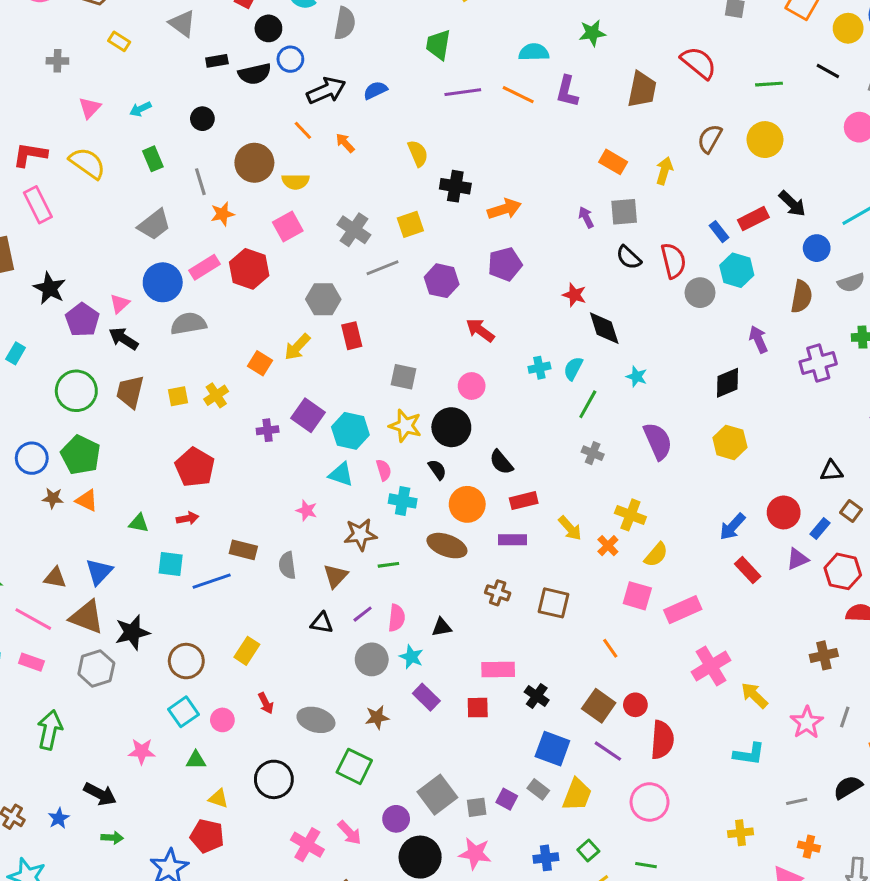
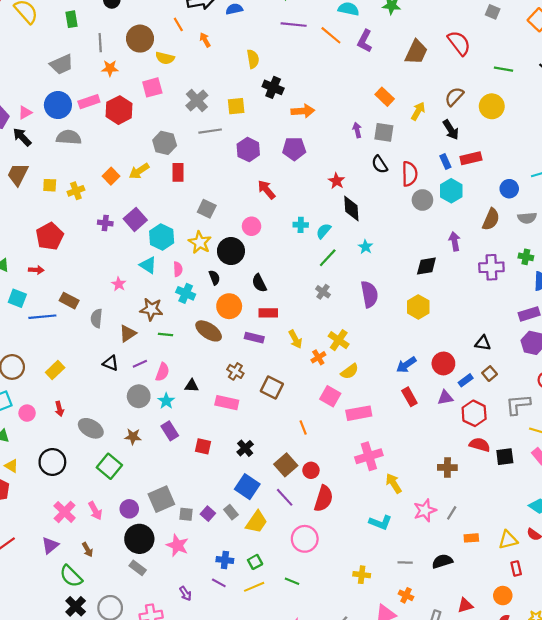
black arrow: (792, 204) -> (451, 130), moved
pink rectangle: (498, 669) -> (227, 403), moved

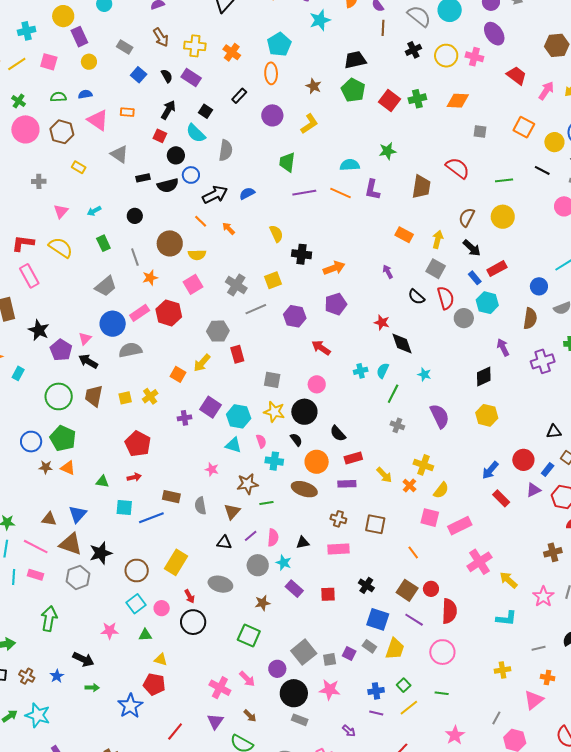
gray square: (384, 132) -> (436, 269), moved, turned 36
yellow rectangle: (55, 370) -> (176, 562), size x1.4
gray ellipse: (91, 428) -> (220, 584), moved
black circle: (52, 462) -> (193, 622), moved

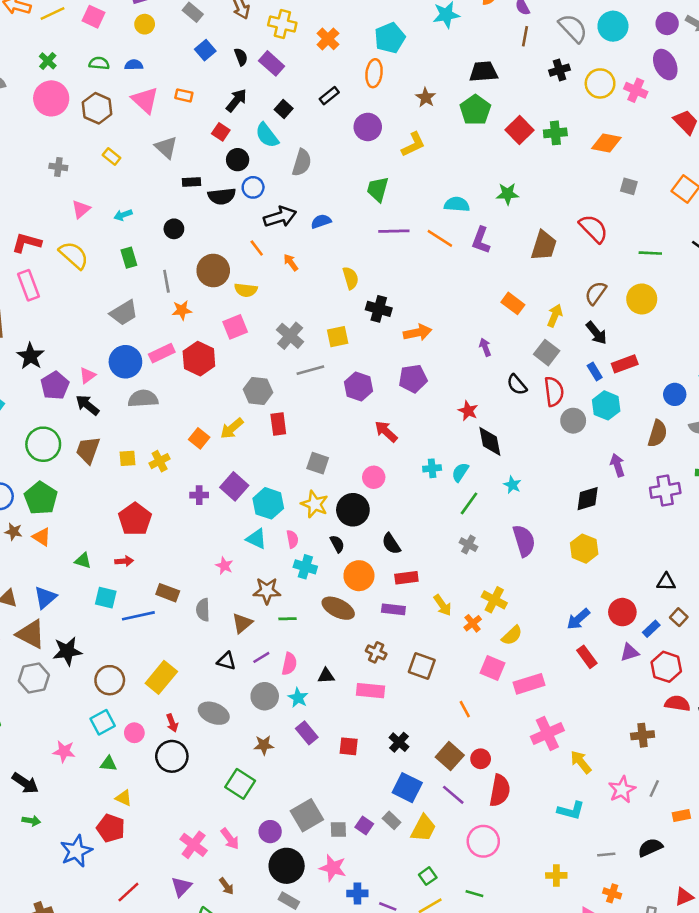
blue cross: (376, 691) -> (357, 893), moved

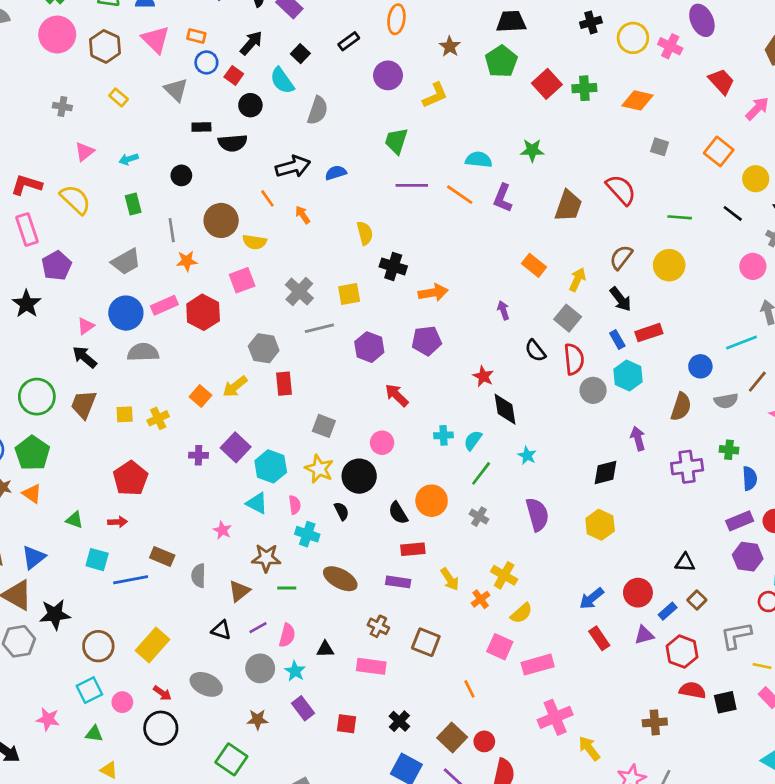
blue circle: (253, 187) -> (206, 62), moved
purple pentagon: (55, 386) -> (57, 266), moved
orange circle: (359, 576) -> (432, 501), moved
red arrow: (172, 723) -> (162, 693), turned -36

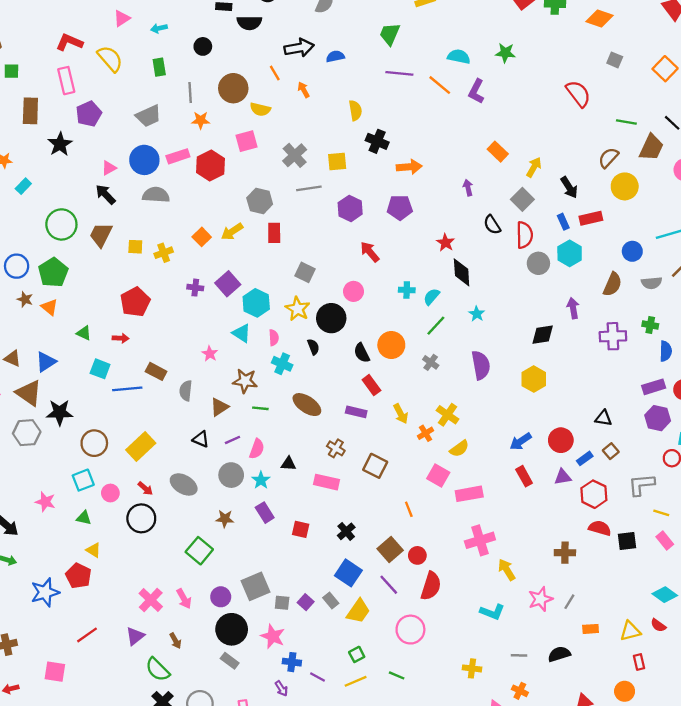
brown trapezoid: (568, 206) -> (651, 147), moved
brown semicircle: (621, 257) -> (608, 158), moved
yellow circle: (669, 265) -> (625, 186), moved
red rectangle: (413, 549) -> (371, 385), turned 54

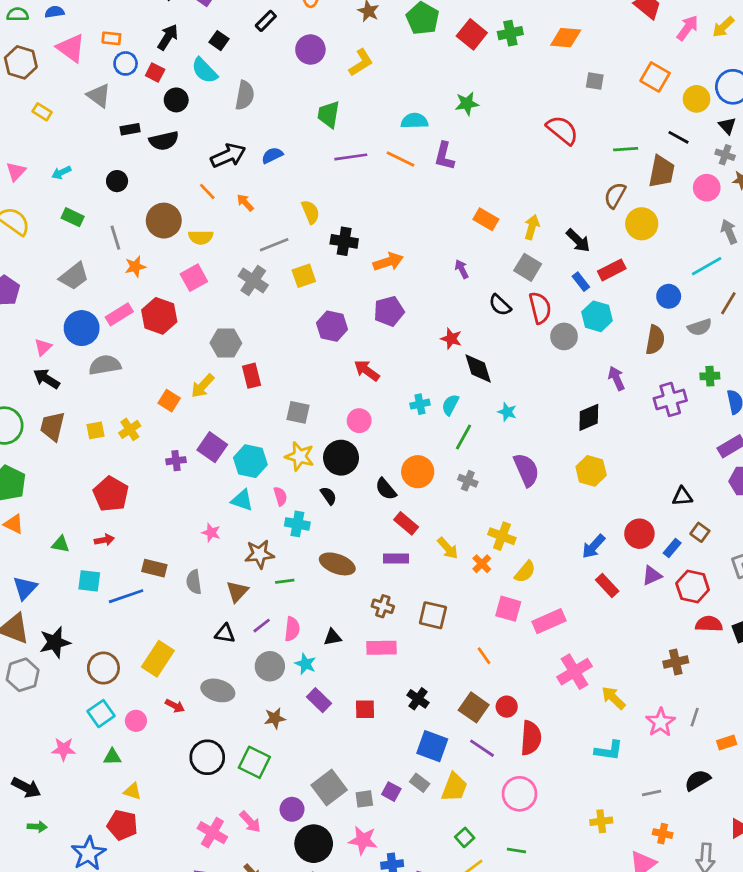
green rectangle: (159, 67) -> (73, 217), turned -42
gray line: (309, 188) -> (274, 245), moved
black circle: (141, 518) -> (207, 757), moved

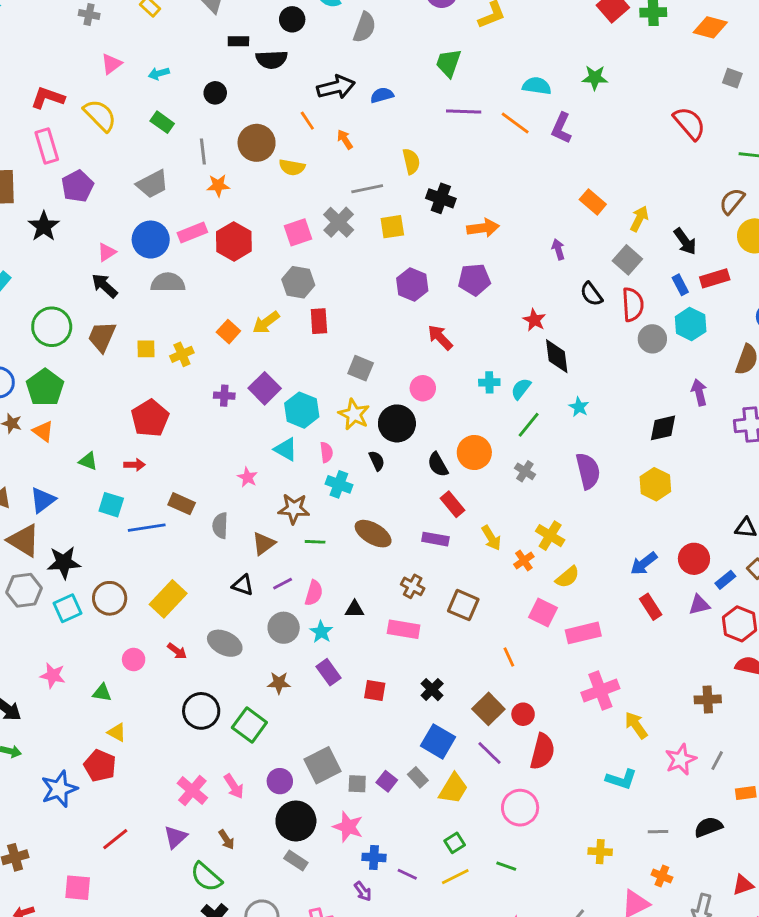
pink square: (194, 278) -> (298, 232), moved
cyan square: (101, 714) -> (67, 608), moved

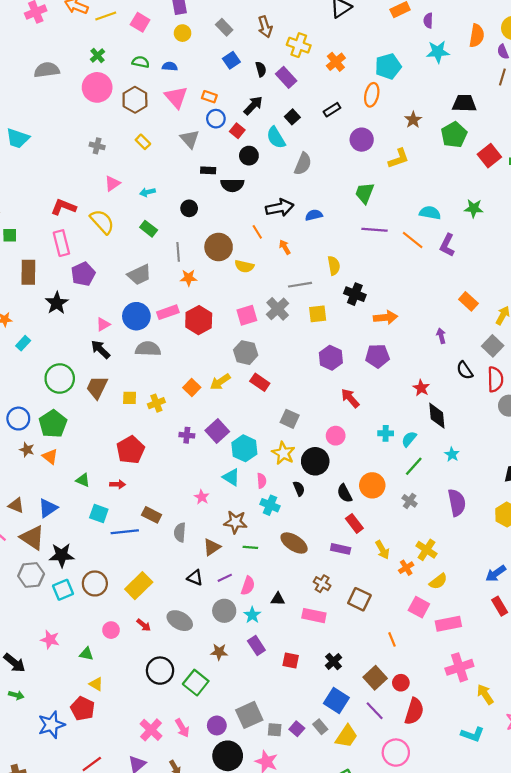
red rectangle: (319, 321) -> (260, 382), turned -54

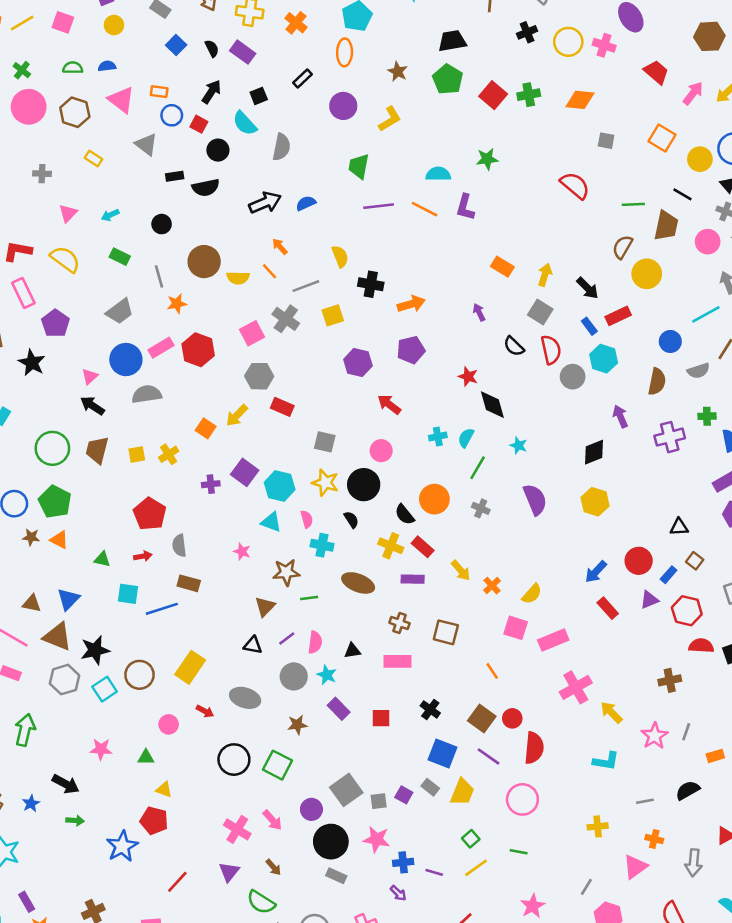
black square: (292, 117) -> (259, 96), turned 32
orange line: (257, 232) -> (270, 271), moved
gray semicircle: (180, 532) -> (179, 546), moved
yellow cross: (426, 550) -> (391, 546), moved

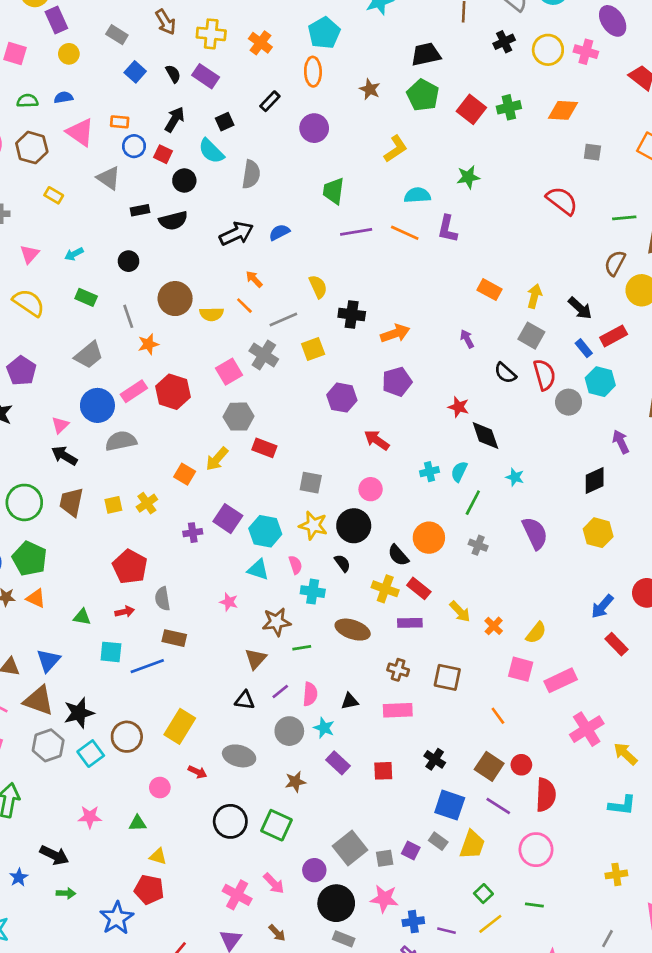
yellow L-shape: (390, 119) -> (396, 149), moved

